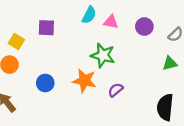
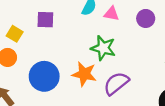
blue circle: (45, 83) -> (44, 76), size x1.6
purple semicircle: (116, 90) -> (116, 83), size x1.6

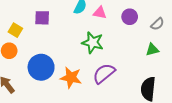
orange star: (84, 74) -> (71, 78), moved

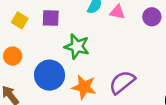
yellow square: (15, 30) -> (20, 20), moved
green star: (93, 43) -> (77, 47), moved

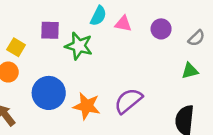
yellow square: (20, 20) -> (16, 47), moved
green star: (77, 47) -> (79, 46), moved

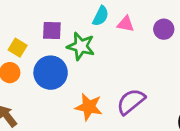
blue circle: (49, 93) -> (51, 73), moved

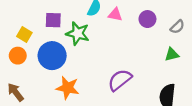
orange star: (89, 107) -> (68, 88), moved

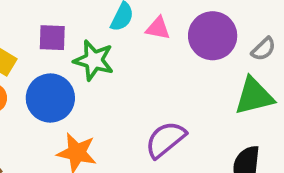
purple circle: (147, 19) -> (213, 36), size x1.6
green triangle: (172, 55) -> (254, 96), size x1.6

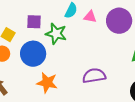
purple semicircle: (165, 140) -> (94, 76), turned 30

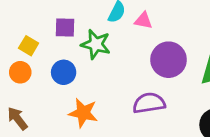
purple circle: (119, 21) -> (169, 60), moved
blue circle: (33, 54) -> (64, 72), size x0.7

